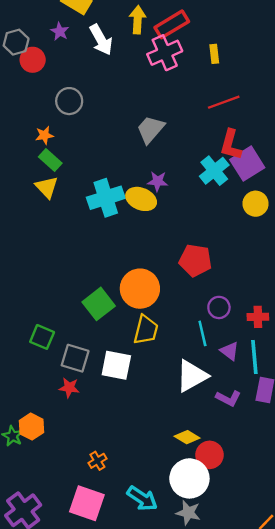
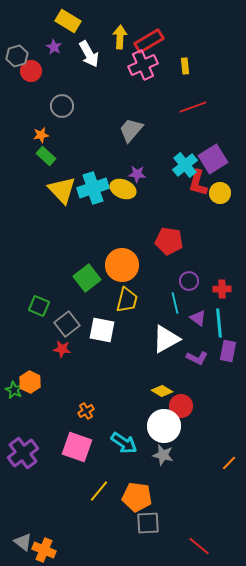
red L-shape: (231, 145) -> (198, 183), moved
yellow triangle: (47, 187) -> (62, 190), moved, size x1.4
gray square: (75, 358) -> (67, 324), turned 35

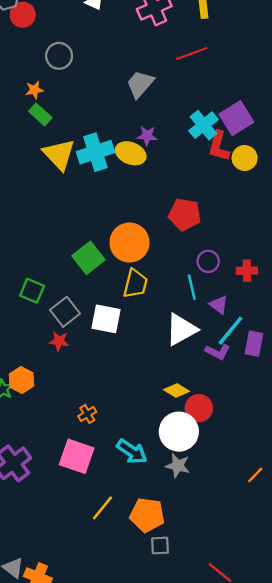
red line: (193, 107) -> (192, 54), moved
cyan line: (219, 323) -> (231, 331), moved, turned 44
gray square: (148, 523) -> (160, 545), size x0.7

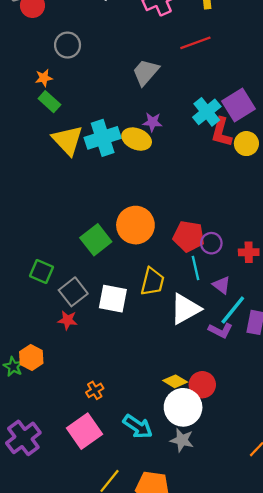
red pentagon: (185, 214) -> (189, 236), moved
yellow trapezoid: (135, 284) -> (152, 282), moved
yellow diamond: (176, 390) -> (175, 381), moved
pink square: (77, 456) -> (85, 431), turned 36

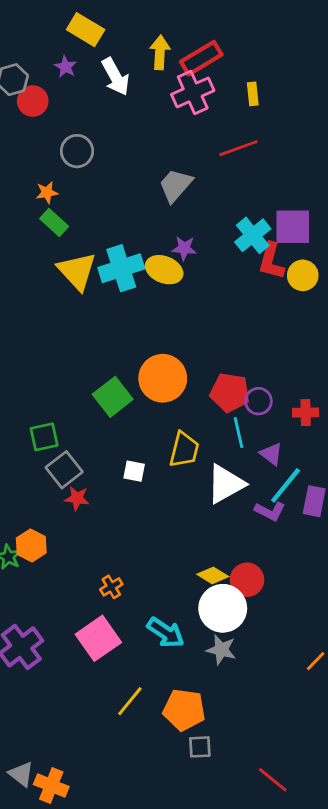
purple square: (238, 105) -> (293, 227), turned 32
green square: (42, 271) -> (44, 437), turned -35
gray square: (73, 292) -> (64, 470), moved
white square: (113, 299) -> (134, 471), size x0.6

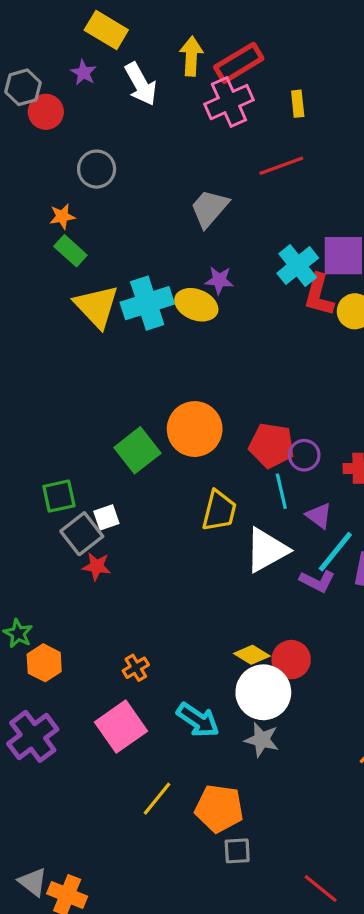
white square: (134, 471) -> (106, 517), moved, turned -30
orange hexagon: (31, 545) -> (44, 663), moved

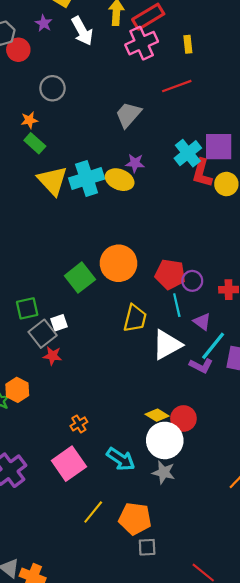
orange hexagon: (44, 663) -> (17, 390), moved

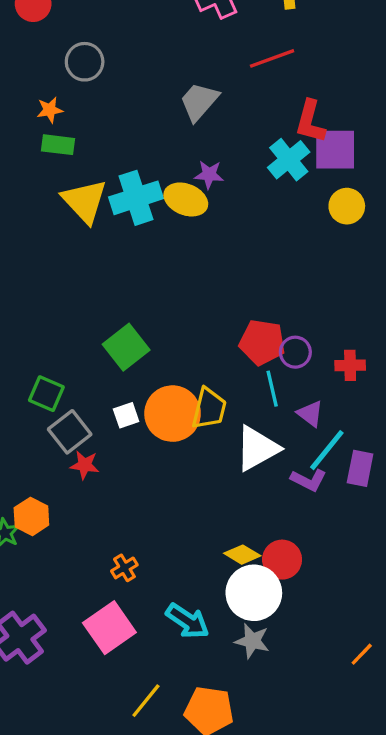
green rectangle: (35, 143) -> (58, 145), turned -35
red L-shape: (202, 173) -> (310, 121), moved
orange circle: (119, 263) -> (173, 414), moved
green square: (27, 308) -> (46, 394), turned 35
white square: (59, 323) -> (126, 415), moved

